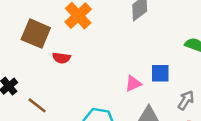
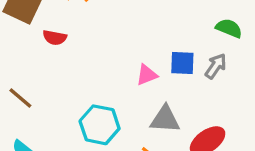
gray arrow: (186, 100) -> (216, 66), moved

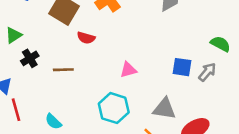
pink triangle: (147, 75) -> (128, 70), moved
brown line: (20, 98) -> (63, 70), moved, turned -48

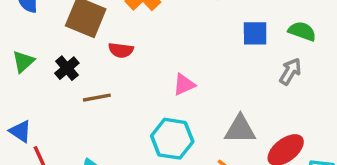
black cross: (30, 58) -> (67, 68), moved
blue square: (182, 67) -> (255, 33), moved

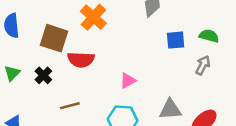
red semicircle: (121, 50) -> (81, 60), size x1.5
brown line: (97, 98) -> (70, 106), moved

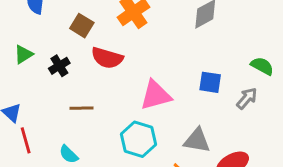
brown square: (54, 38) -> (82, 26), size x0.7
blue square: (176, 40) -> (210, 82), moved
pink triangle: (128, 81) -> (156, 95), size x1.6

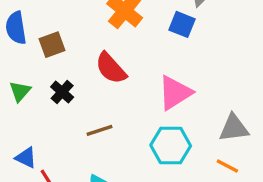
brown square: (82, 26) -> (52, 45), moved, turned -35
red semicircle: (107, 58) -> (111, 68), turned 48
blue square: (210, 82) -> (182, 24), moved, turned 30

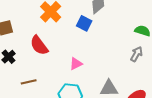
pink triangle: (175, 93) -> (76, 64), size x0.6

